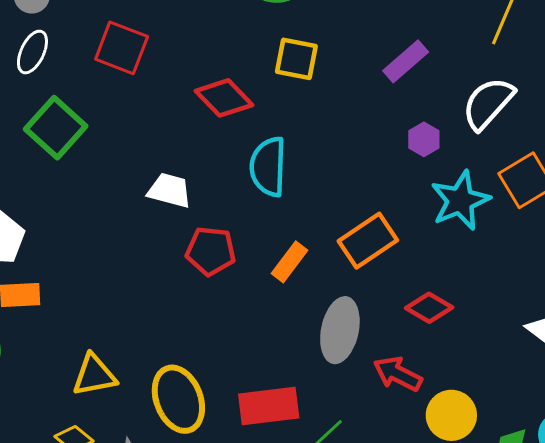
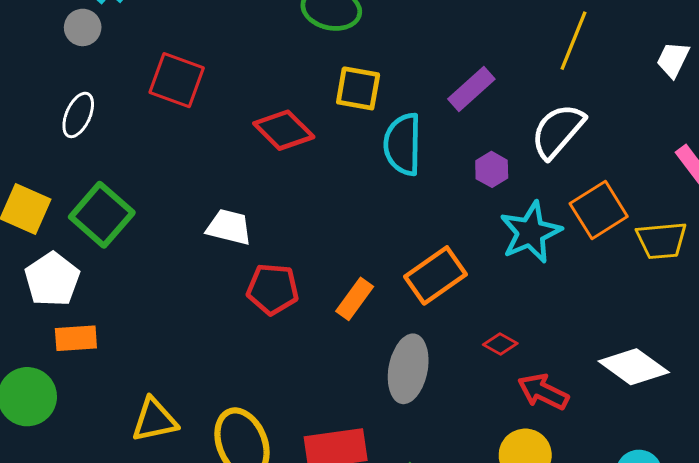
white ellipse: (32, 52) -> (78, 115), moved
green square: (56, 128) -> (102, 215), moved
cyan semicircle: (268, 167) -> (403, 144), moved
red diamond: (429, 308) -> (500, 344), size x0.7
red arrow: (398, 374) -> (543, 392), moved

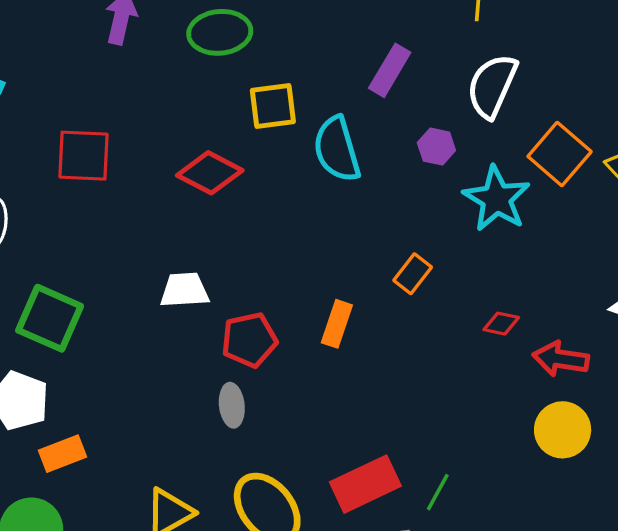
orange rectangle: (436, 275) -> (413, 274), size x0.6
gray ellipse: (408, 369) -> (232, 405), moved, size x0.6

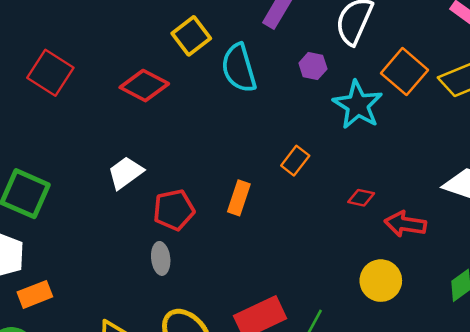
yellow square: (273, 106) -> (191, 36), turned -30
red square: (83, 156) -> (50, 73), turned 30
white trapezoid: (184, 290) -> (125, 173), turned -33
yellow circle: (563, 430) -> (381, 281), moved

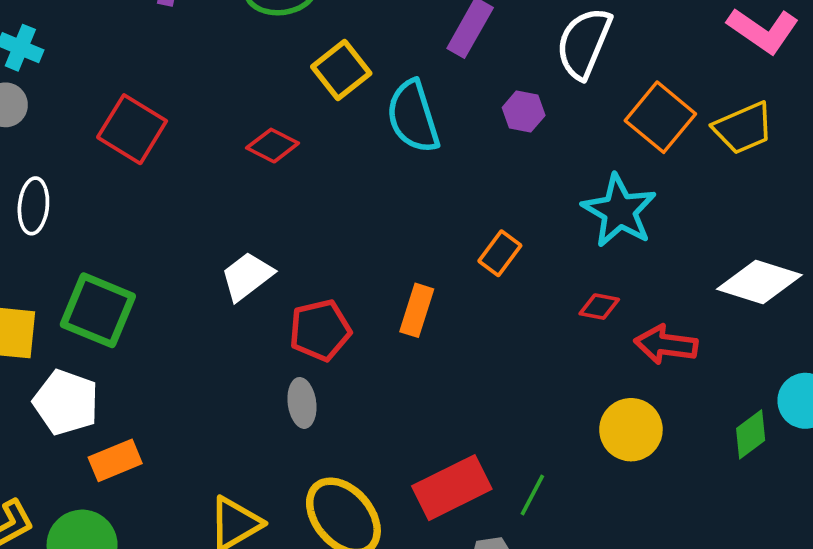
red diamond: (144, 86) -> (273, 146), size x0.7
cyan star: (358, 105) -> (619, 211), moved

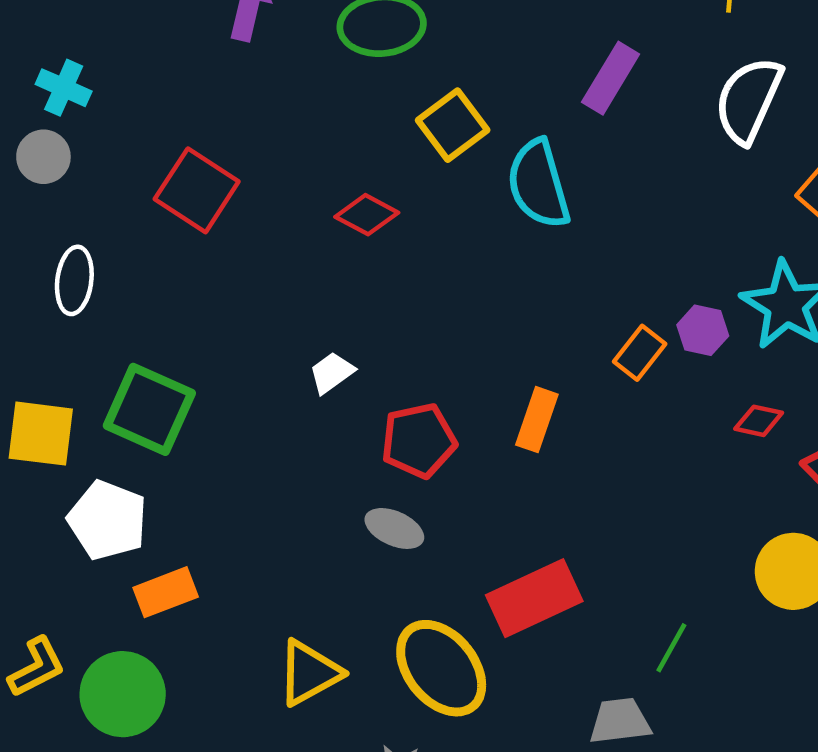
purple hexagon: (524, 112) -> (703, 330), moved
white trapezoid: (247, 276) -> (332, 373), size x0.7
gray ellipse: (302, 403) -> (394, 528), turned -60
red rectangle: (452, 488) -> (534, 598), moved

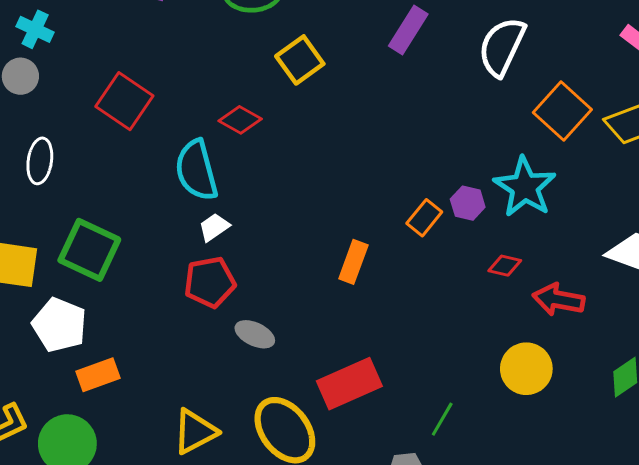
cyan semicircle: (538, 184) -> (196, 170), moved
red pentagon: (419, 441) -> (210, 282), moved

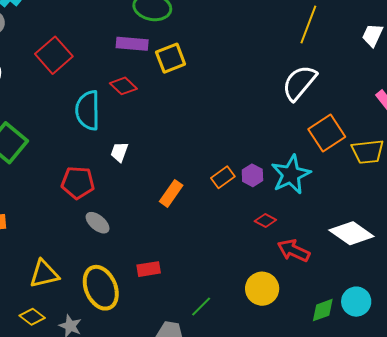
purple rectangle: (408, 30) -> (132, 44), moved, turned 48
white trapezoid: (214, 227) -> (119, 152), moved, turned -50
red rectangle: (349, 384) -> (149, 269), size x0.6

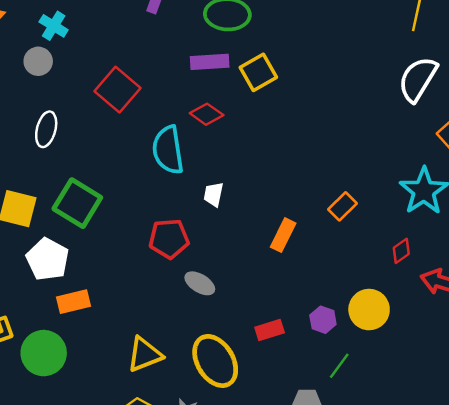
purple hexagon: (252, 175) -> (323, 320), moved
red diamond: (265, 220) -> (401, 251), turned -55
yellow circle: (262, 289) -> (369, 310), moved

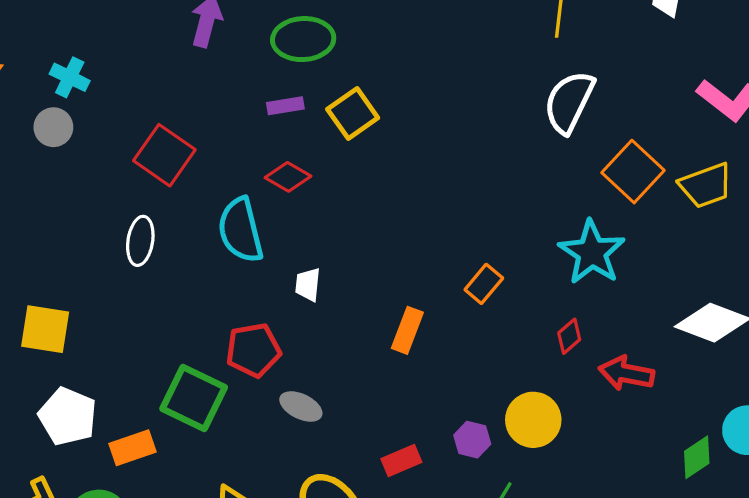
purple rectangle: (210, 62) -> (285, 106), size x0.7
white ellipse: (46, 129) -> (140, 241), moved
green square: (77, 203) -> (194, 398), moved
white pentagon: (48, 259) -> (68, 416), moved

